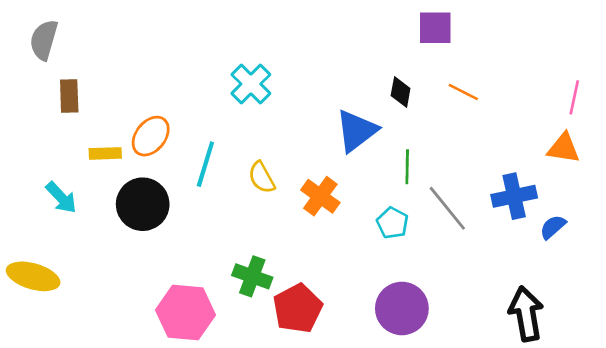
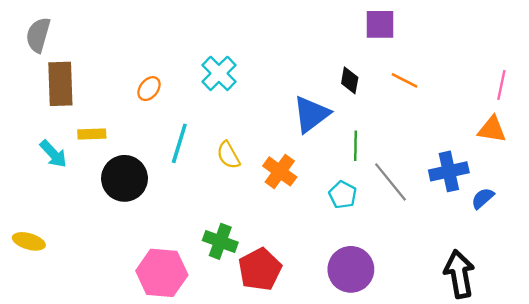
brown rectangle: (69, 96) -> (60, 84), size x1.5
orange ellipse: (151, 136) -> (149, 89), moved, size x0.7
cyan arrow: (61, 198) -> (53, 154), moved
yellow ellipse: (33, 276) -> (29, 241), size x0.7

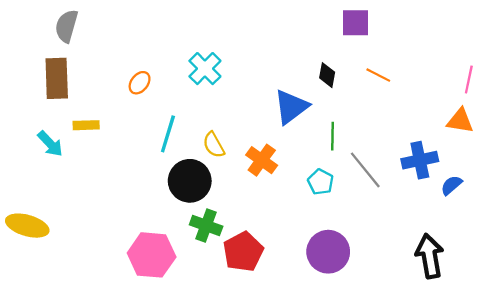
gray semicircle: (38, 35) -> (67, 26), moved
black circle: (124, 178) -> (190, 181), moved
yellow ellipse: (29, 241) -> (27, 226), size x1.4

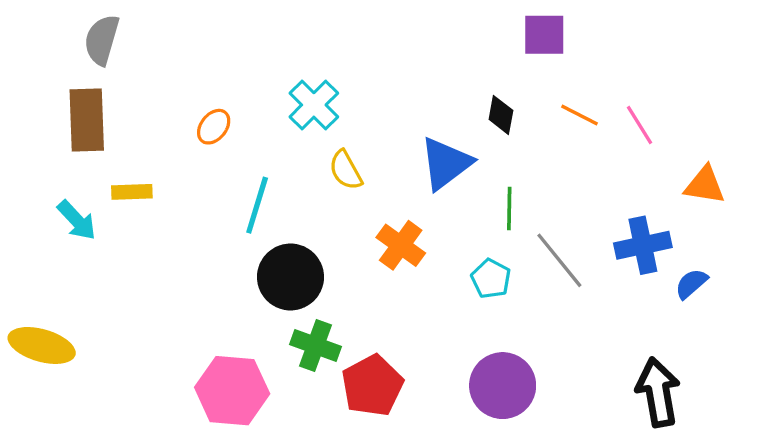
pink line: (469, 79) -> (640, 125), moved, turned -44
yellow semicircle: (214, 145) -> (346, 170), moved

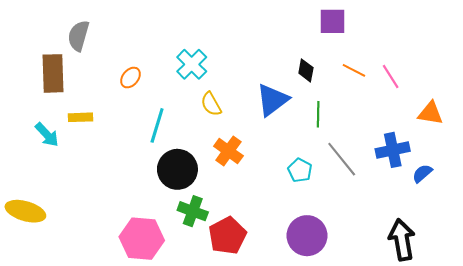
gray semicircle: (102, 40) -> (78, 36), moved
green line: (509, 209) -> (318, 114), moved
orange cross: (401, 245) -> (228, 151), moved

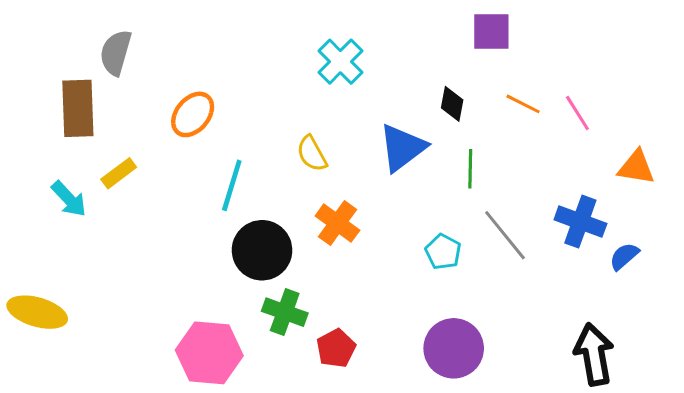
cyan cross: (192, 64) -> (340, 62), moved
orange ellipse: (131, 78) -> (193, 114), size x1.4
yellow rectangle: (81, 117) -> (119, 173), turned -35
blue cross: (393, 150) -> (580, 222), turned 32
red pentagon: (227, 236) -> (336, 348), size x0.7

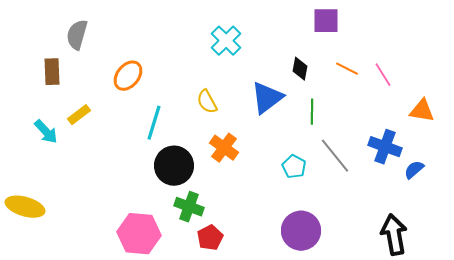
brown rectangle: (78, 108) -> (52, 72), size x0.7
red pentagon: (336, 348) -> (210, 238), moved

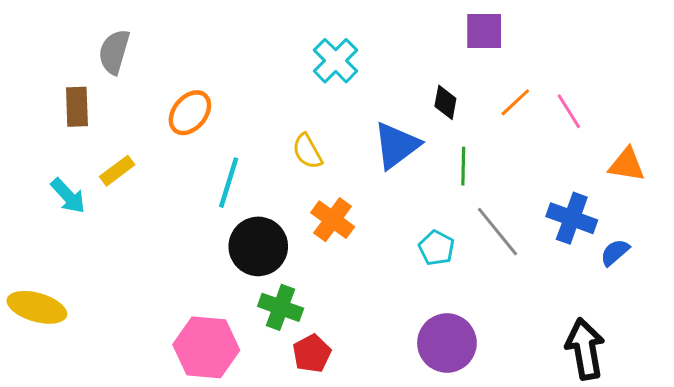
orange line: (347, 69) -> (515, 102), turned -70

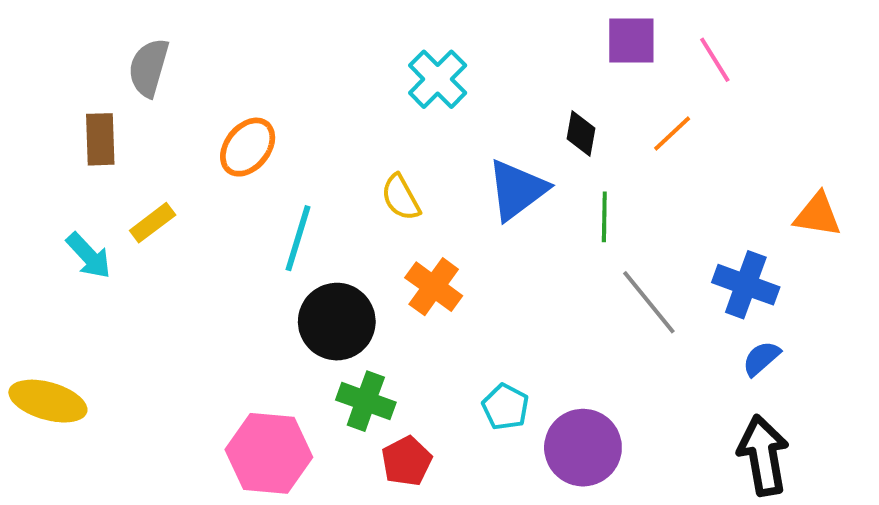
pink line: (569, 111) -> (715, 60), moved
cyan pentagon: (437, 248) -> (505, 407), moved
blue semicircle: (615, 252) -> (761, 358), moved

